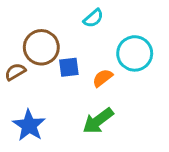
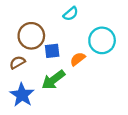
brown semicircle: (15, 72) -> (17, 62), moved
green arrow: (98, 121) -> (53, 80), moved

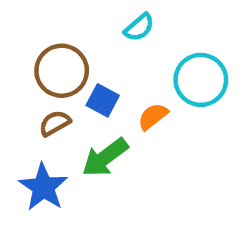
blue square: (52, 51) -> (103, 100), turned 35
brown semicircle: (17, 62) -> (55, 123), moved

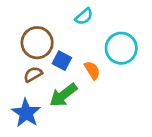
orange semicircle: (153, 116) -> (92, 70), turned 96

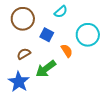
brown circle: (37, 43) -> (23, 19), moved
blue square: (62, 61) -> (47, 35), moved

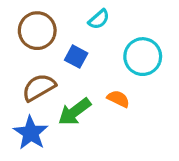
orange semicircle: (67, 51) -> (118, 99), moved, turned -32
brown semicircle: (24, 54) -> (39, 87), size x1.5

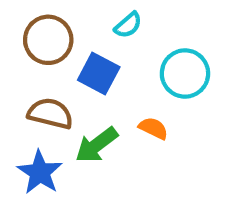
blue square: (76, 57) -> (99, 73), size x1.4
brown semicircle: (39, 87) -> (50, 113), turned 44

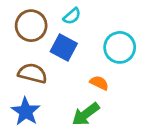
cyan semicircle: (128, 25) -> (72, 16), moved
green arrow: (97, 145) -> (86, 114), moved

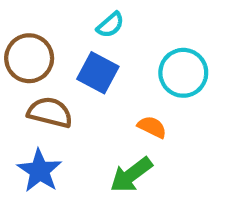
brown circle: (31, 26) -> (29, 58), moved

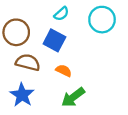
cyan circle: (183, 73) -> (102, 20), moved
orange semicircle: (152, 127) -> (64, 71), moved

